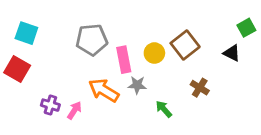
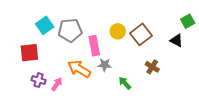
cyan square: (26, 33) -> (45, 25), moved, turned 36
yellow circle: (154, 53) -> (118, 31), moved
red square: (17, 69) -> (29, 53), moved, turned -36

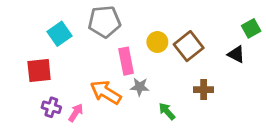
gray pentagon: (70, 30) -> (104, 22), moved
brown cross: (152, 67) -> (204, 90), turned -32

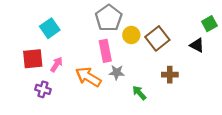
gray pentagon: (104, 22) -> (109, 18), moved, turned -30
pink arrow: (76, 113) -> (57, 64), moved

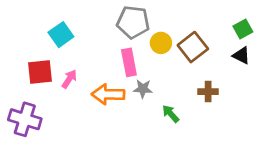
gray pentagon: (109, 18) -> (133, 22), turned -30
green square: (209, 24) -> (243, 29), moved
orange arrow: (88, 77) -> (108, 94), turned -30
purple cross: (43, 89) -> (25, 119), moved, size x1.6

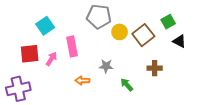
green square: (243, 29) -> (168, 22), moved
pink rectangle: (129, 62) -> (72, 46), moved
orange arrow: (108, 94) -> (82, 81), moved, size x0.6
purple cross: (25, 119) -> (18, 89), turned -30

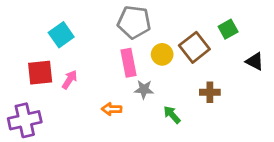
yellow circle: (120, 32) -> (162, 54), moved
black triangle: (179, 41) -> (255, 61), moved
pink rectangle: (72, 46) -> (128, 63), moved

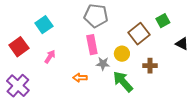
yellow circle: (162, 54) -> (122, 54), moved
red square: (40, 73) -> (19, 47), moved, turned -30
green arrow: (172, 115) -> (123, 82), size x1.6
purple cross: (25, 120) -> (18, 86), turned -35

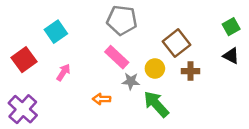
green square: (163, 21) -> (231, 27), moved
pink rectangle: (92, 45) -> (117, 57), turned -36
brown cross: (150, 66) -> (190, 71), moved

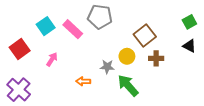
pink rectangle: (117, 57) -> (73, 29), moved

